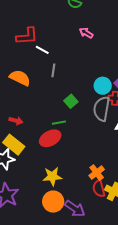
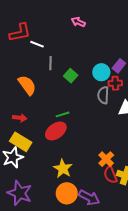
orange semicircle: (20, 78) -> (27, 85), moved, turned 35
green square: (71, 101) -> (71, 76), moved
gray semicircle: (102, 109) -> (103, 95), size x0.7
yellow star: (52, 176) -> (63, 169), turned -30

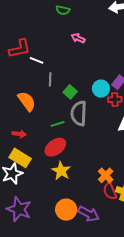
gray semicircle: (103, 95) -> (79, 113), moved, size x1.4
green line: (63, 114) -> (58, 124), moved
yellow star: (63, 169) -> (61, 171), moved

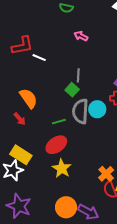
gray line: (50, 79) -> (78, 75), moved
cyan circle: (101, 89) -> (97, 109), moved
red arrow: (19, 134) -> (20, 119), moved, turned 40

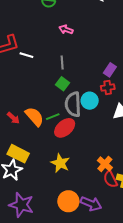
gray line: (78, 75) -> (62, 62), moved
orange semicircle: (28, 98) -> (34, 117), moved
red ellipse: (56, 145) -> (65, 128), moved

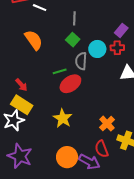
cyan circle: (90, 101) -> (97, 49), moved
gray semicircle: (73, 104) -> (81, 61), size x0.7
orange semicircle: (34, 117) -> (34, 40), moved
red arrow: (13, 118) -> (21, 85), moved
red semicircle: (110, 179) -> (102, 149), moved

